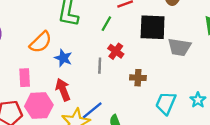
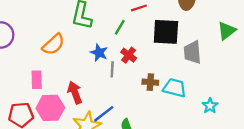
gray trapezoid: (179, 47) -> (192, 52), turned 75
blue star: (63, 58) -> (99, 53), moved
cyan trapezoid: (166, 103) -> (175, 88), moved, turned 80

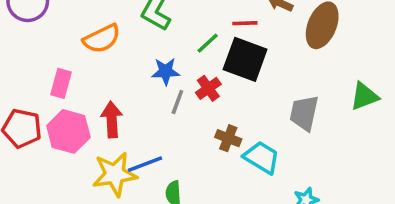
black square: (166, 32) -> (245, 59), moved
blue star: (99, 53) -> (166, 71), turned 30

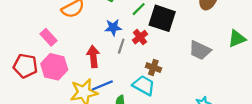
pink rectangle: (61, 83) -> (49, 37), turned -56
gray trapezoid: (304, 113) -> (200, 50), turned -75
red arrow: (112, 120) -> (93, 57), moved
cyan trapezoid: (262, 157) -> (144, 85), moved

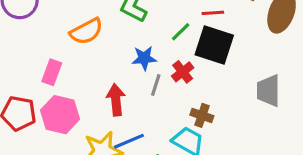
pink rectangle: (49, 37) -> (52, 72), turned 63
gray trapezoid: (200, 50) -> (268, 91), turned 65

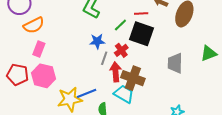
orange semicircle: (86, 31) -> (34, 25), moved
red arrow: (116, 100) -> (116, 72), moved
brown cross: (202, 115) -> (133, 78), size x1.6

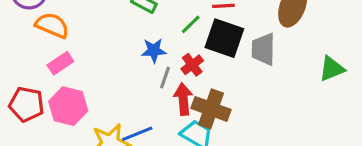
orange semicircle: (34, 25) -> (52, 25), turned -130
pink rectangle: (39, 49) -> (60, 63), turned 35
gray trapezoid: (175, 63) -> (263, 49), moved

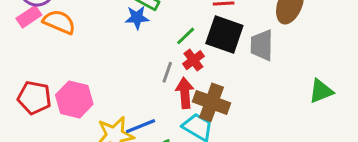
green line: (191, 24) -> (186, 36), moved
blue star: (154, 50) -> (137, 18), moved
pink rectangle: (60, 63) -> (29, 17), moved
green triangle: (332, 69) -> (321, 91), moved

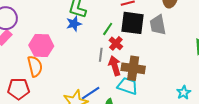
orange semicircle: (59, 22) -> (35, 66), moved, turned 65
pink hexagon: (74, 99) -> (41, 46), moved

